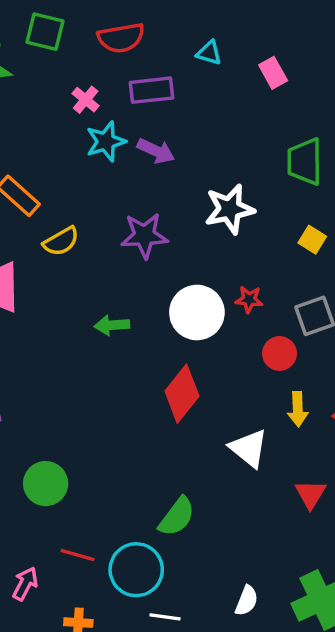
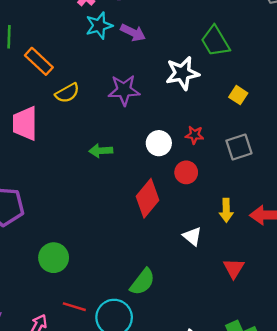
green trapezoid: (305, 162) -> (215, 41), moved, turned -32
white circle: (197, 312) -> (159, 143), size x0.7
red circle: (279, 353) -> (186, 172), moved
white triangle: (249, 448) -> (192, 236), size x0.7

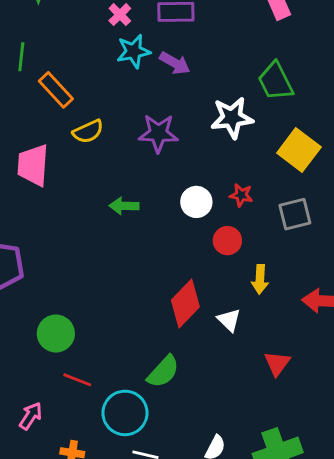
yellow square: (238, 95) -> (299, 150), size x1.8
red diamond: (148, 198) -> (185, 304), moved
yellow arrow: (226, 210) -> (260, 279), moved
red line: (74, 307) -> (77, 380), moved

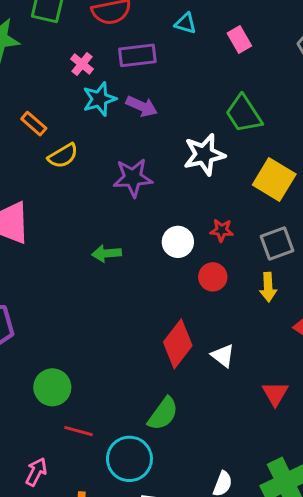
orange rectangle: (56, 90) -> (34, 124), moved, size x0.7
yellow semicircle: (88, 131) -> (63, 156), moved
yellow arrow: (260, 279) -> (268, 287), moved

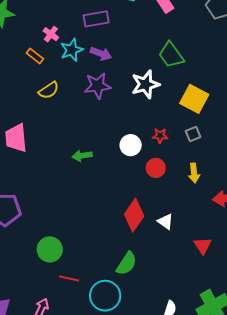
pink cross: (82, 64) -> (51, 34), moved
orange rectangle: (34, 124) -> (35, 56), moved
purple star: (133, 178) -> (98, 86), moved
gray square: (277, 244) -> (193, 134), moved, size x0.7

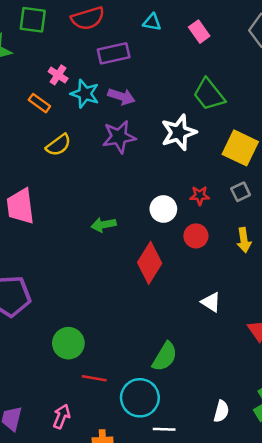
cyan star: (72, 50) -> (85, 94), turned -30
red diamond: (134, 215) -> (150, 263), moved

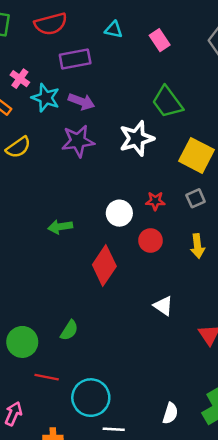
green semicircle: (165, 357) -> (69, 330), moved, size x0.7

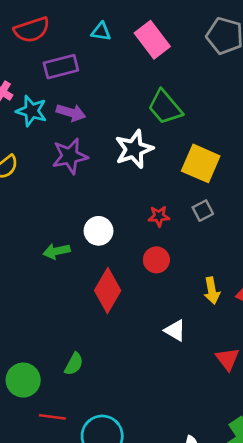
pink rectangle: (160, 40) -> (152, 40), size x1.5
white circle: (119, 213) -> (98, 231), moved
yellow arrow: (197, 246) -> (212, 291), moved

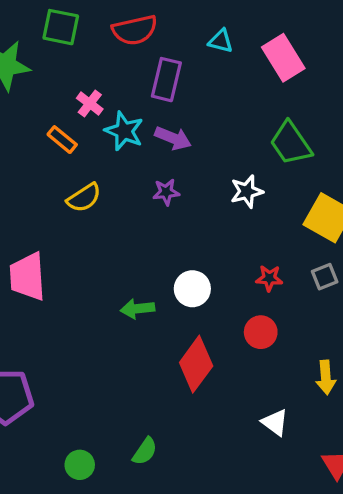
purple rectangle: (61, 67) -> (166, 80), turned -68
white star: (134, 149) -> (247, 191), size x0.7
purple star: (70, 156) -> (166, 192), size x0.6
green circle: (23, 380) -> (80, 465), size x0.7

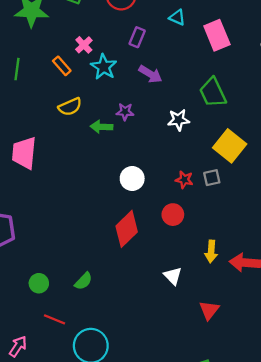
purple rectangle: (166, 80) -> (137, 37), size x0.7
purple arrow: (173, 138) -> (150, 74), moved
gray square: (325, 277) -> (212, 178), moved
green arrow: (137, 309) -> (101, 127), moved

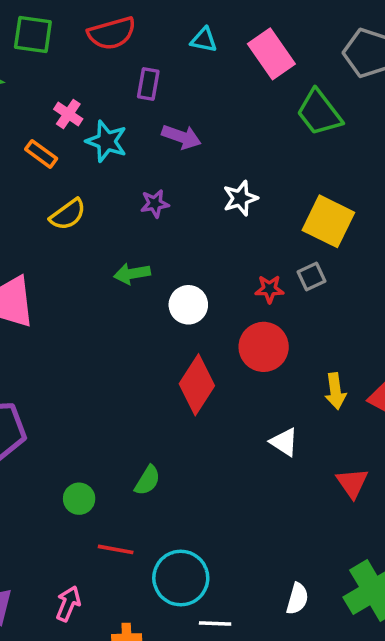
green trapezoid: (213, 93) -> (319, 113), moved
green arrow: (101, 127) -> (132, 274), moved
red circle: (173, 215) -> (264, 347), size x1.4

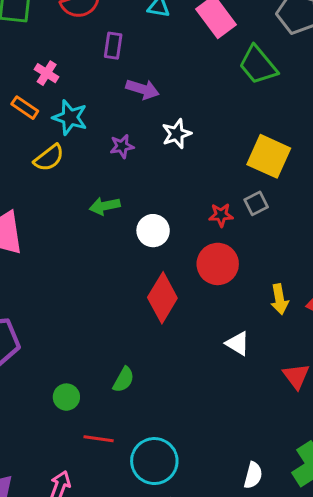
cyan star: (106, 141) -> (70, 117), moved
white star: (240, 198) -> (177, 134), moved

